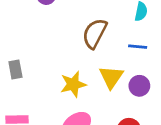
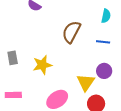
yellow triangle: (111, 77) -> (86, 82), moved
yellow star: (73, 84) -> (42, 65), moved

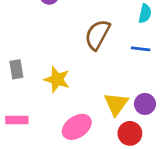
yellow star: (42, 65) -> (57, 79), turned 30
purple circle: (104, 71) -> (145, 104), moved

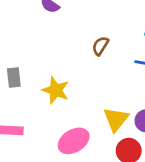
brown semicircle: (97, 35) -> (100, 46), size x0.6

